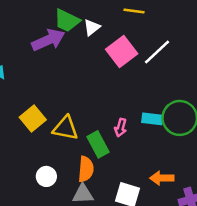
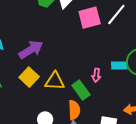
purple arrow: (48, 40) -> (31, 50), moved
pink square: (122, 52) -> (90, 18), turned 30

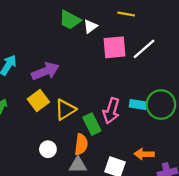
pink arrow: (96, 75) -> (111, 111), size x1.6
yellow triangle: (55, 81) -> (65, 110), turned -45

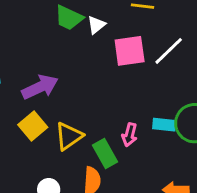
pink arrow: (111, 111) -> (130, 135), size x0.7

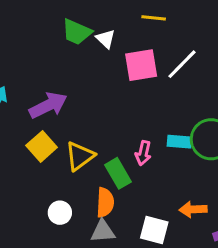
white triangle: (96, 25) -> (106, 39), turned -36

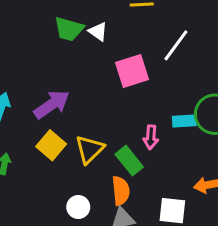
pink square: (141, 65) -> (132, 71), moved

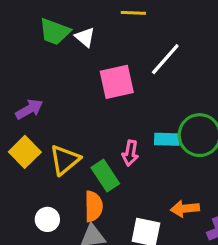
purple arrow: (52, 104) -> (29, 109), size x0.7

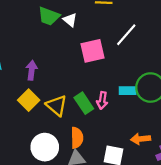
purple arrow: (29, 109) -> (32, 70), turned -54
yellow triangle: (65, 160) -> (57, 105), turned -40
green rectangle: (105, 176) -> (84, 103), moved
white circle: (47, 219) -> (45, 147), size x1.6

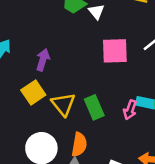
pink arrow: (102, 100) -> (130, 110), moved

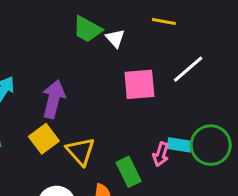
purple arrow: (43, 60) -> (54, 99), size x1.4
green rectangle: (94, 107) -> (129, 172), moved

